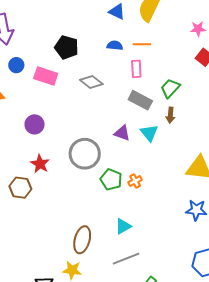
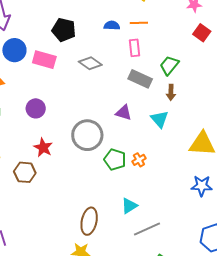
blue circle: (16, 65) -> (14, 50), size x1.5
cyan triangle: (149, 133) -> (160, 119), moved
gray line: (126, 259) -> (147, 229), moved

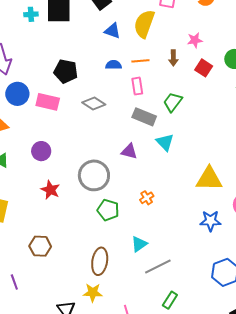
brown arrow: (171, 92) -> (173, 58), moved
cyan triangle: (160, 119) -> (165, 142), moved
green pentagon: (115, 160) -> (108, 210), moved
brown hexagon: (25, 172) -> (40, 246), moved

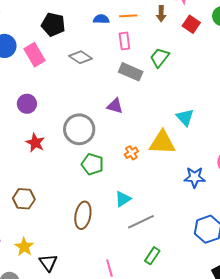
pink rectangle: (48, 102) -> (35, 55), turned 45
cyan triangle: (165, 142) -> (185, 117), moved
yellow triangle: (209, 179) -> (162, 143), moved
yellow star: (93, 293) -> (24, 247), moved, turned 30

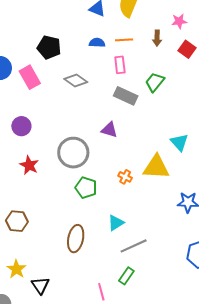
orange cross: (131, 153) -> (125, 177), turned -32
green rectangle: (152, 256) -> (126, 276), moved

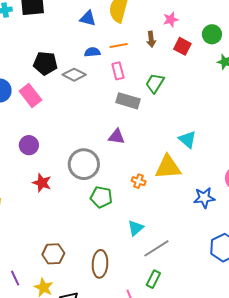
gray diamond: (76, 81) -> (74, 75), moved
brown hexagon: (17, 221) -> (53, 254), moved
brown ellipse: (76, 239) -> (100, 264), moved

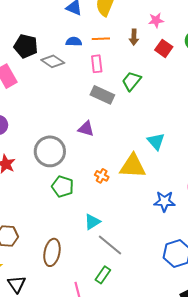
gray line: (156, 248) -> (110, 245), turned 64

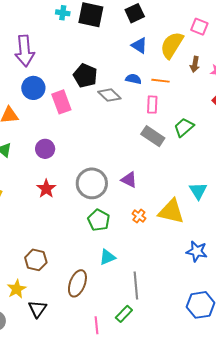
brown arrow: (134, 37) -> (195, 64), moved
purple triangle: (86, 129) -> (129, 180), moved
cyan triangle: (92, 222) -> (107, 257), moved
gray line: (110, 245) -> (136, 285), turned 36

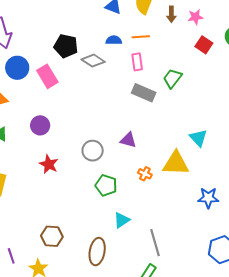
gray circle: (92, 183) -> (93, 151), size x0.7

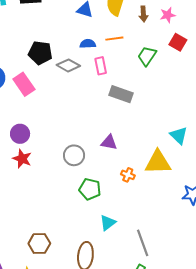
pink rectangle: (137, 62) -> (101, 66), moved
green trapezoid: (172, 78) -> (147, 56), moved
red star: (49, 164) -> (22, 159), moved

